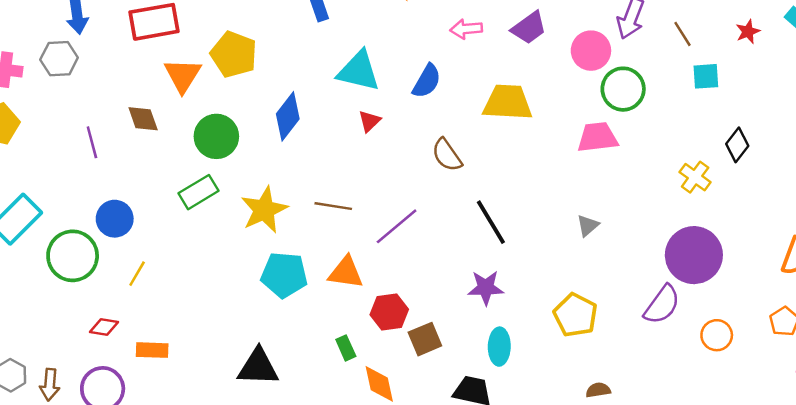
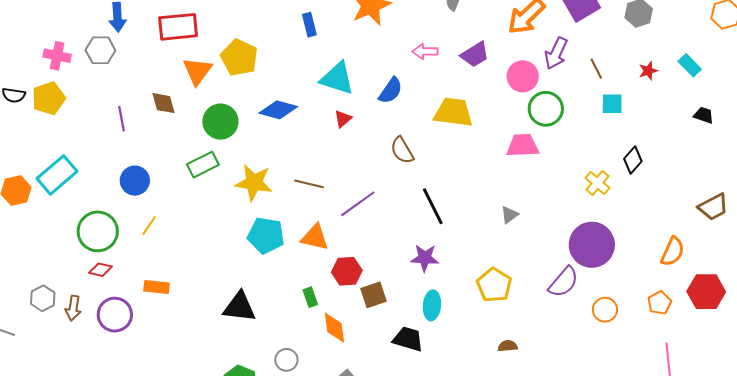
blue diamond: (288, 116) -> (278, 110), turned 63
yellow star: (264, 210) -> (254, 183), turned 30
green circle: (73, 256) -> (98, 231), moved
red diamond: (104, 327) -> (100, 270), moved

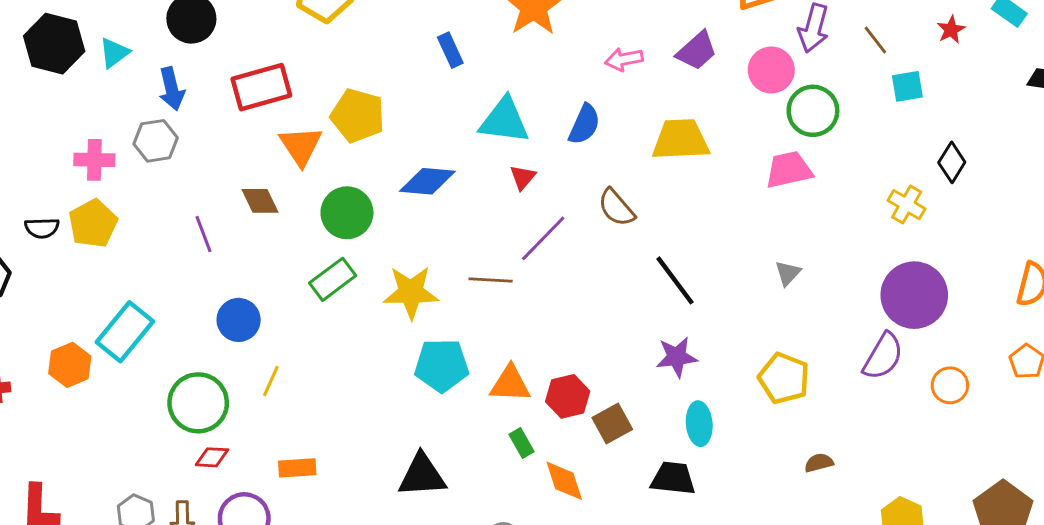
purple line: (358, 204) -> (543, 238), moved
orange triangle: (315, 237) -> (510, 384), moved

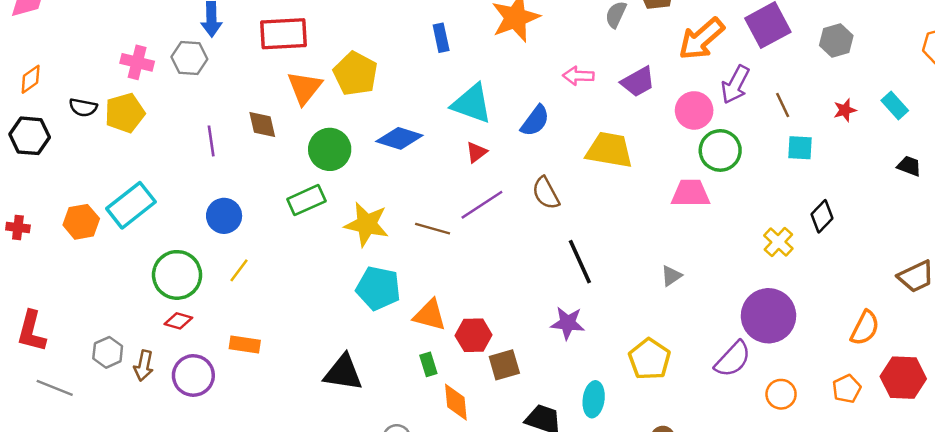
cyan ellipse: (699, 424) -> (594, 399), moved

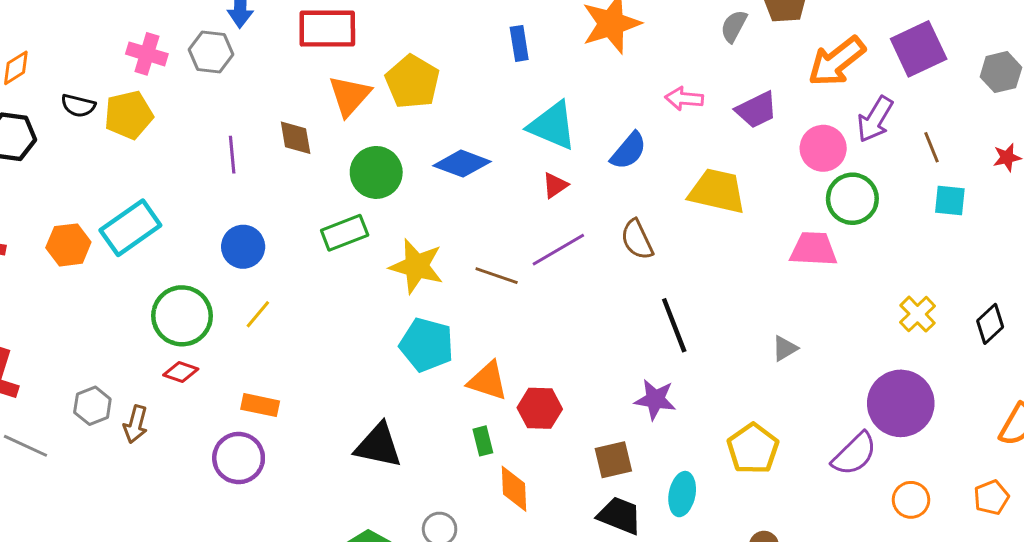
black diamond: (822, 216) -> (990, 324), moved
brown square: (504, 365) -> (613, 460), moved
purple circle: (193, 375) -> (239, 458), moved

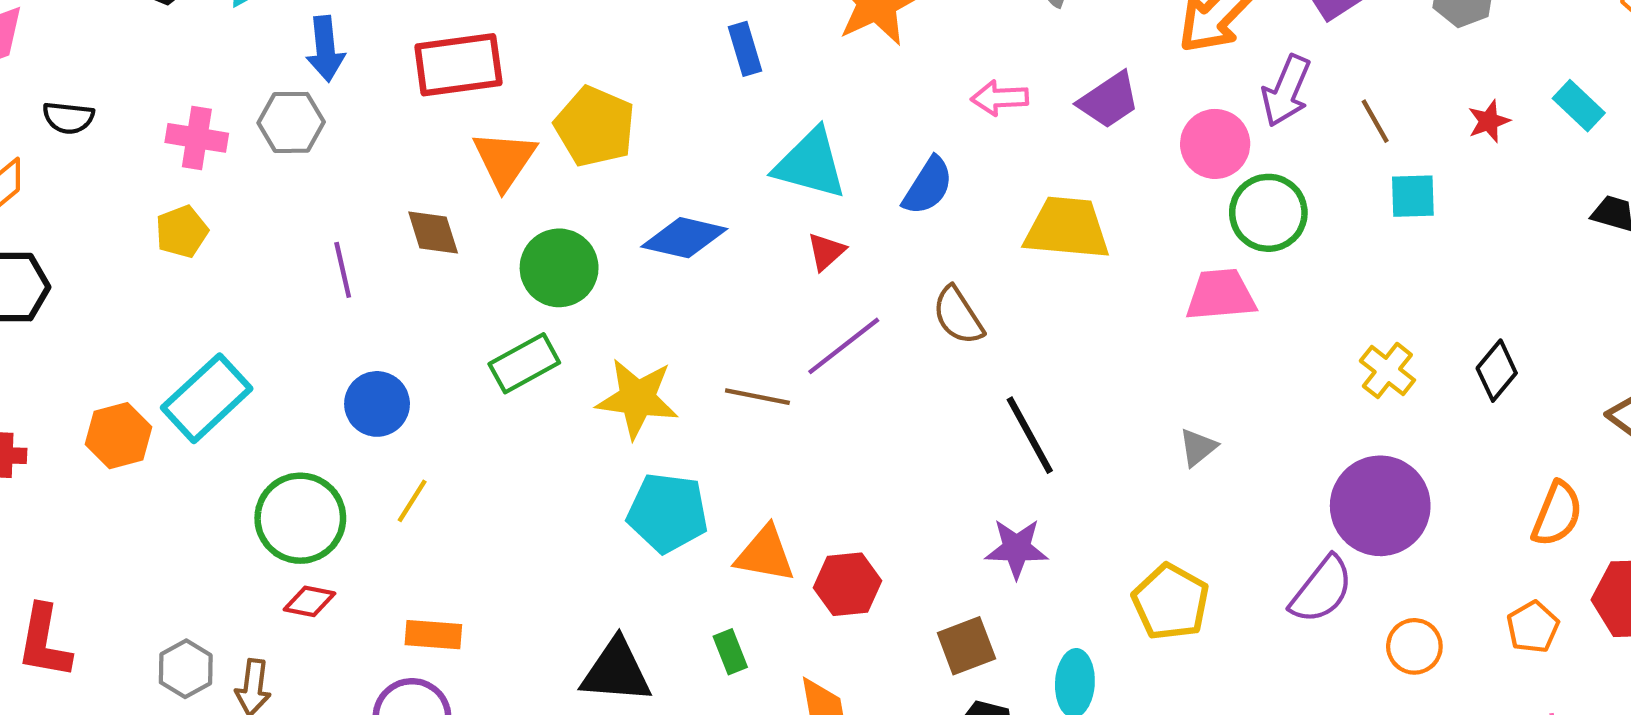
black semicircle: (78, 106) -> (68, 118), moved
yellow pentagon: (129, 115) -> (182, 232), size x0.7
green rectangle: (483, 441) -> (730, 652), moved

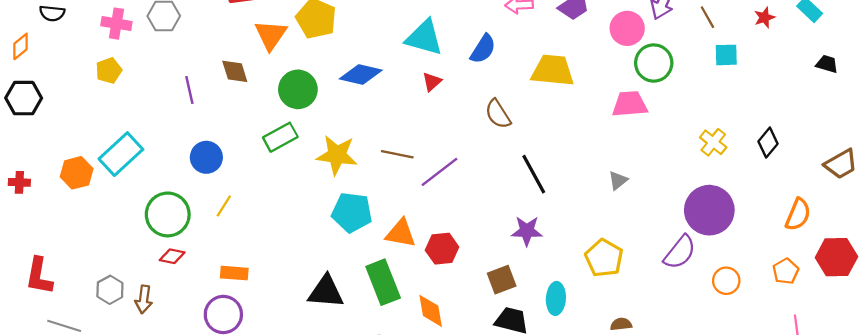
purple line: (844, 346) -> (440, 172), moved
green rectangle: (730, 652) -> (383, 282), size x2.0

